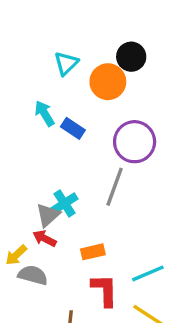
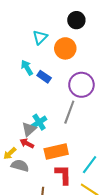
black circle: (131, 57) -> (76, 20), moved
orange rectangle: (93, 252) -> (56, 151), size x1.6
cyan line: (148, 273) -> (90, 165), turned -30

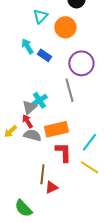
gray line: (69, 112) -> (69, 90), turned -35
red arrow: (27, 143) -> (27, 121), turned 32
gray semicircle: (20, 166) -> (32, 135), moved

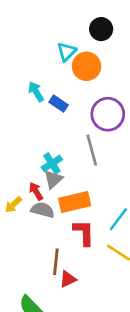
cyan triangle: (40, 16) -> (67, 52), moved
gray triangle: (29, 107) -> (53, 179), moved

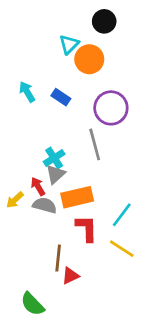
cyan arrow: (36, 92) -> (27, 92), moved

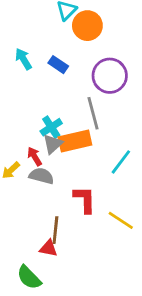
orange rectangle: (77, 197) -> (75, 141), moved
cyan line: (122, 215) -> (121, 162), moved
red triangle: (70, 276) -> (48, 248), moved, turned 36

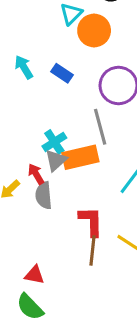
gray semicircle: (41, 176) -> (44, 195), turned -110
brown line: (55, 230) -> (93, 250), moved
red triangle: (48, 248) -> (35, 275), moved

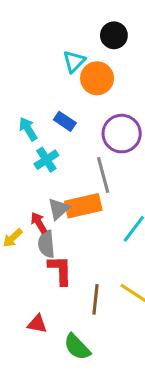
cyan arrow: (24, 67) -> (28, 129), moved
cyan cross: (54, 142) -> (46, 160), moved
red L-shape: (91, 221) -> (60, 270), moved
green semicircle: (30, 307) -> (77, 347), moved

